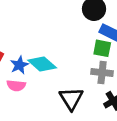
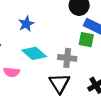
blue star: (19, 65) -> (26, 24), moved
gray cross: (102, 72) -> (67, 58), moved

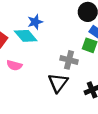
cyan diamond: (34, 53) -> (26, 36), moved

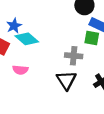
blue star: (35, 22) -> (14, 26), moved

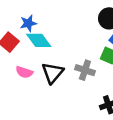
black triangle: (66, 80) -> (53, 73), moved

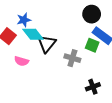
black triangle: (53, 73) -> (47, 44), moved

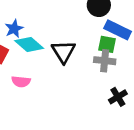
black triangle: (47, 44) -> (63, 52), moved
gray cross: (72, 58) -> (105, 61), moved

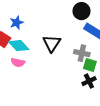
cyan diamond: (29, 44) -> (19, 46), moved
green square: (107, 44) -> (90, 65), moved

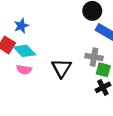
black triangle: (52, 43) -> (61, 68), moved

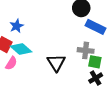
pink semicircle: (24, 70) -> (11, 63), moved, turned -64

